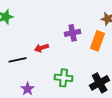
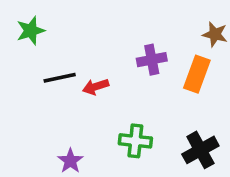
black line: (18, 60) -> (60, 78), moved

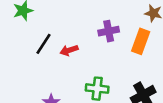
black line: (60, 78) -> (43, 44), turned -45

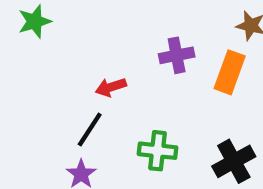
black line: (43, 44) -> (90, 130), moved

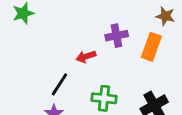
red arrow: (111, 87) -> (86, 57), moved

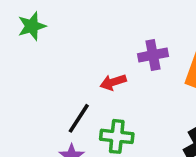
green cross: (104, 98) -> (117, 136), moved

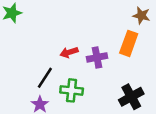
purple cross: (153, 55) -> (97, 57), moved

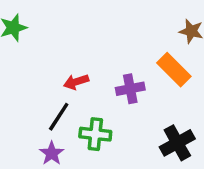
orange rectangle: (129, 43) -> (174, 70), turned -65
red arrow: (69, 52) -> (76, 82), moved

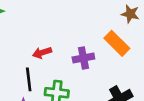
black line: (59, 117) -> (29, 79), turned -40

